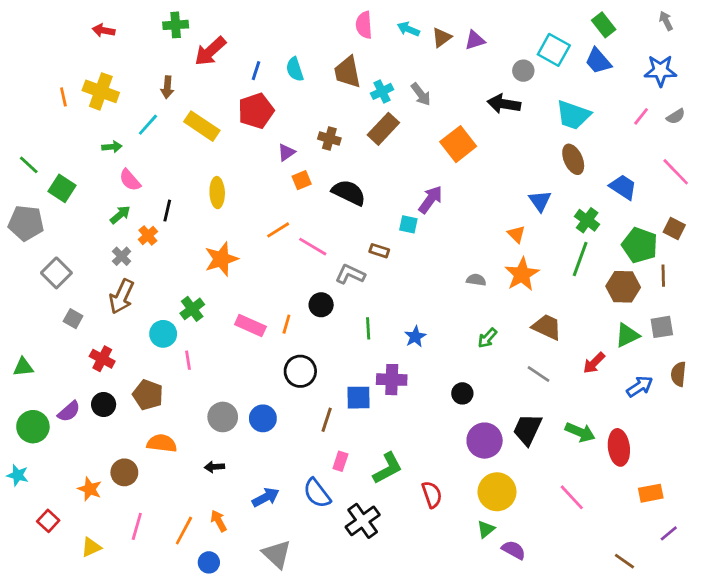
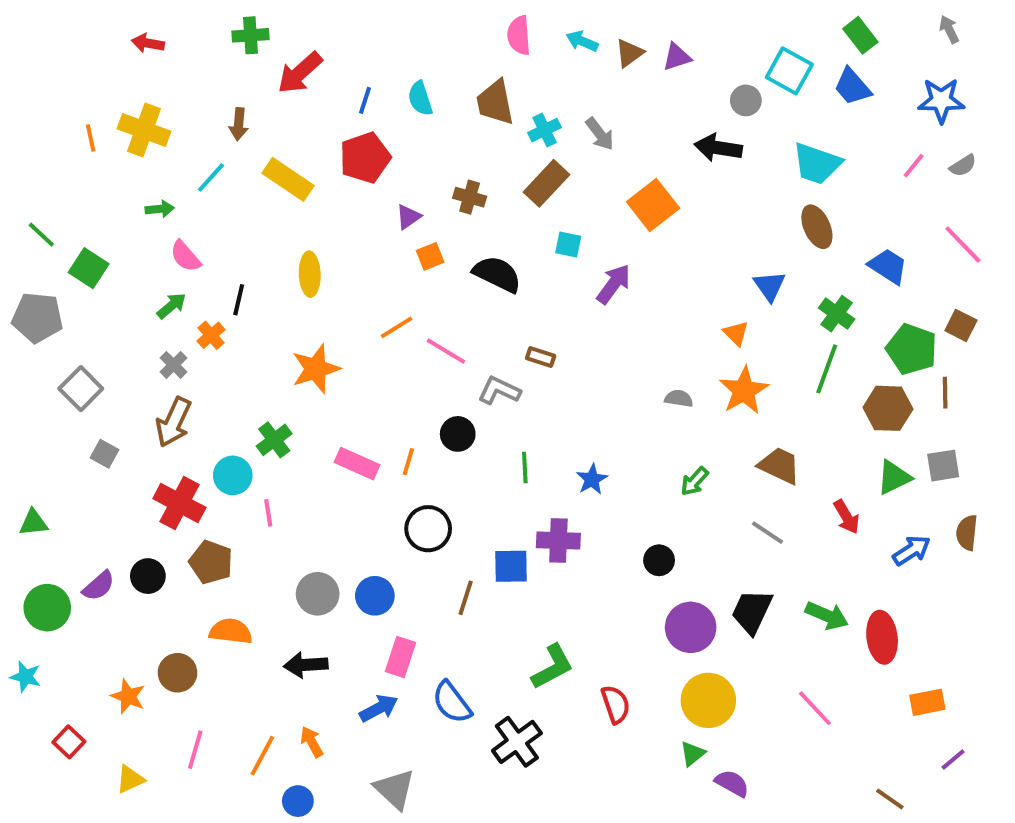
cyan square: (408, 224) -> (568, 245), moved
red cross: (102, 359) -> (179, 503), moved, size x1.4
red arrow: (594, 363) -> (847, 517), turned -75
pink rectangle: (340, 461) -> (400, 657), moved, size x1.4
black arrow: (214, 467) -> (306, 665), size x1.5

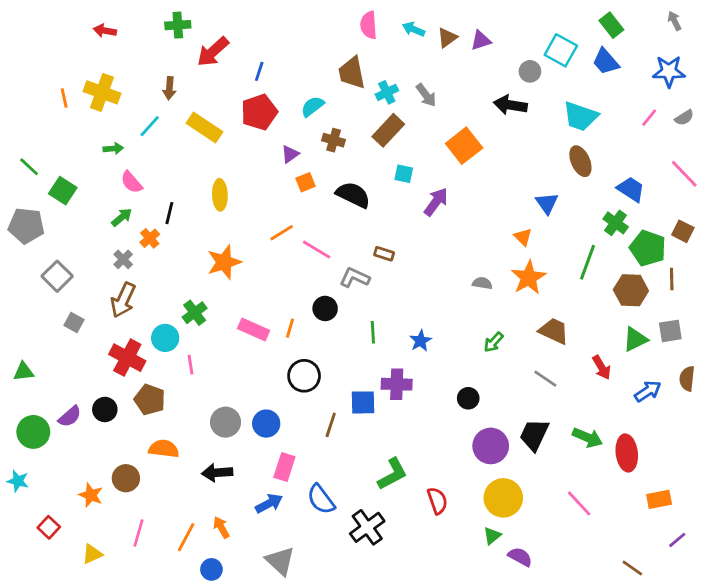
cyan semicircle: (420, 98) -> (312, 106), moved, turned 70
green cross: (837, 314) -> (616, 223), moved

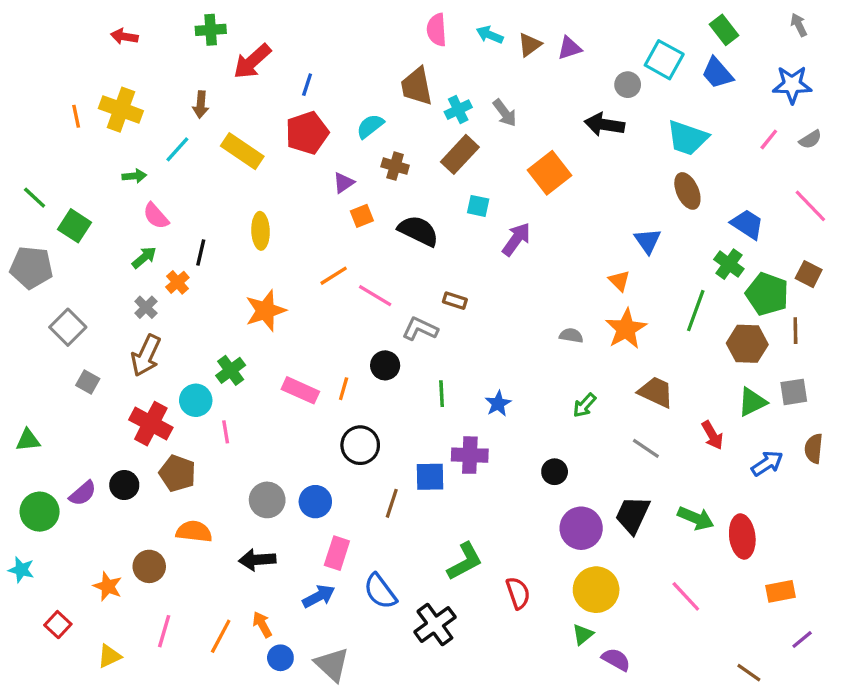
blue circle: (211, 569) -> (280, 658), moved

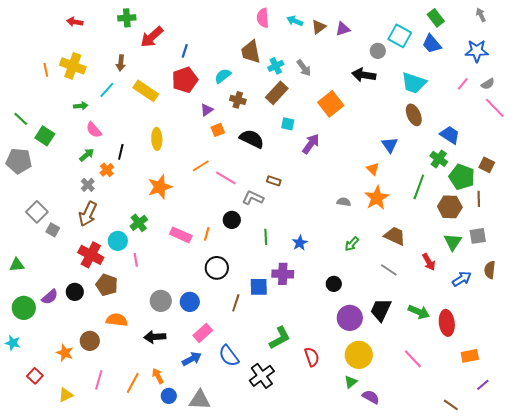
pink line: (810, 206) -> (495, 108), moved
gray square: (68, 327) -> (37, 212), moved
green triangle: (752, 402) -> (453, 242), turned -30
pink rectangle: (337, 553) -> (203, 333), turned 30
gray triangle: (332, 664) -> (200, 400), turned -40

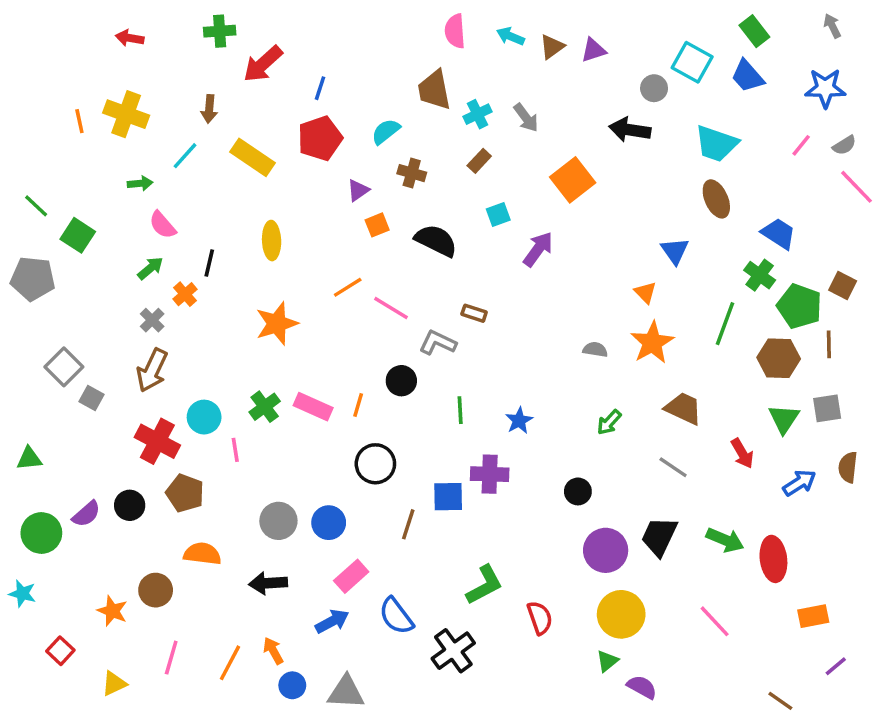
brown rectangle: (277, 93) -> (479, 161), size x0.6
cyan square: (288, 124) -> (498, 215), turned -32
green cross: (139, 223) -> (265, 407), moved

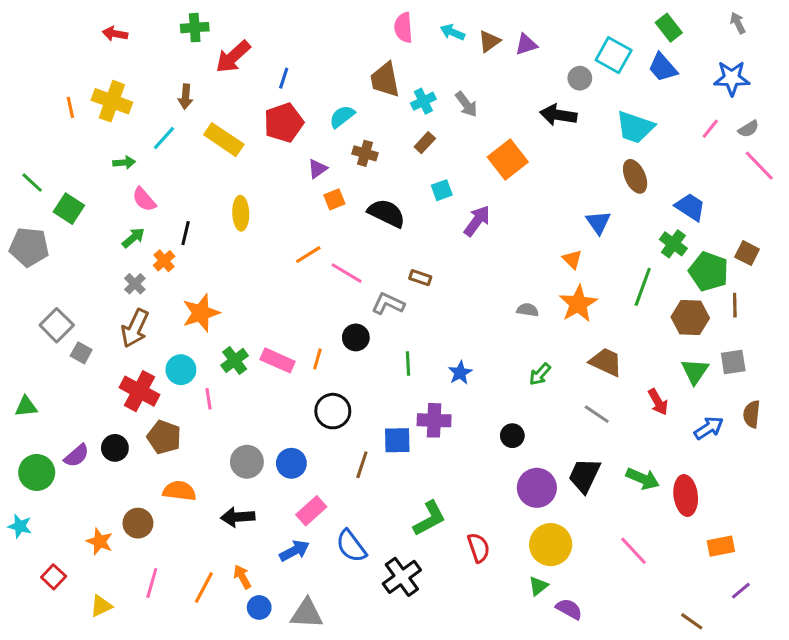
orange star: (277, 324) -> (201, 313), moved

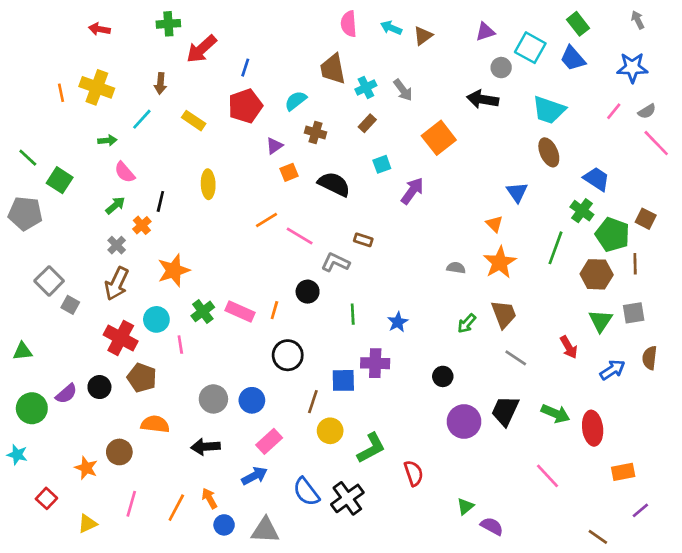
purple triangle: (526, 44) -> (485, 32), moved
yellow rectangle: (224, 140) -> (194, 121), size x0.7
brown trapezoid: (606, 362) -> (504, 314), moved, turned 44
yellow circle: (551, 545) -> (330, 431), moved, size x0.7
blue semicircle: (351, 546) -> (306, 492), moved

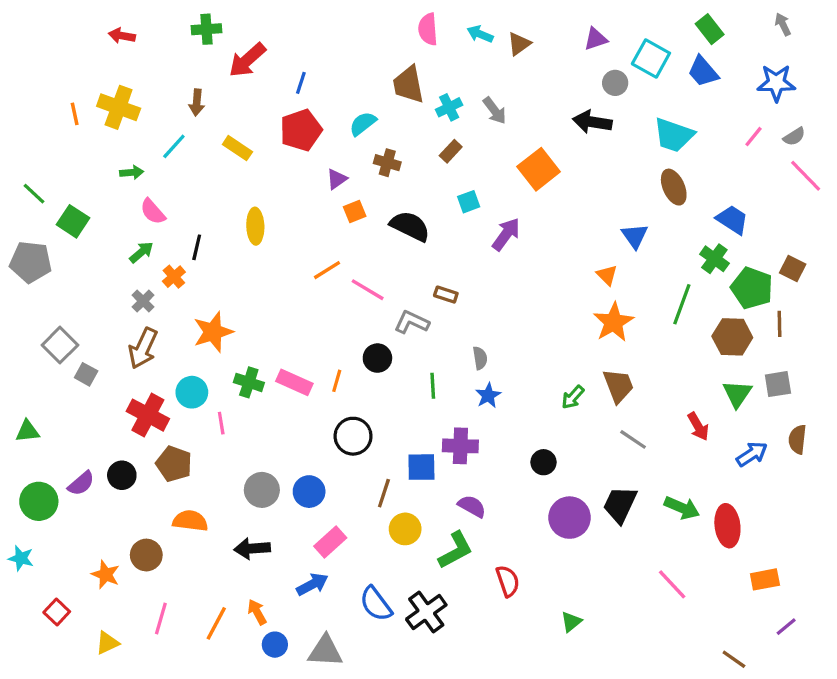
gray semicircle: (456, 268) -> (480, 358), moved, turned 72
green cross: (203, 311) -> (249, 382), turned -35
purple semicircle: (492, 526) -> (472, 506), moved

